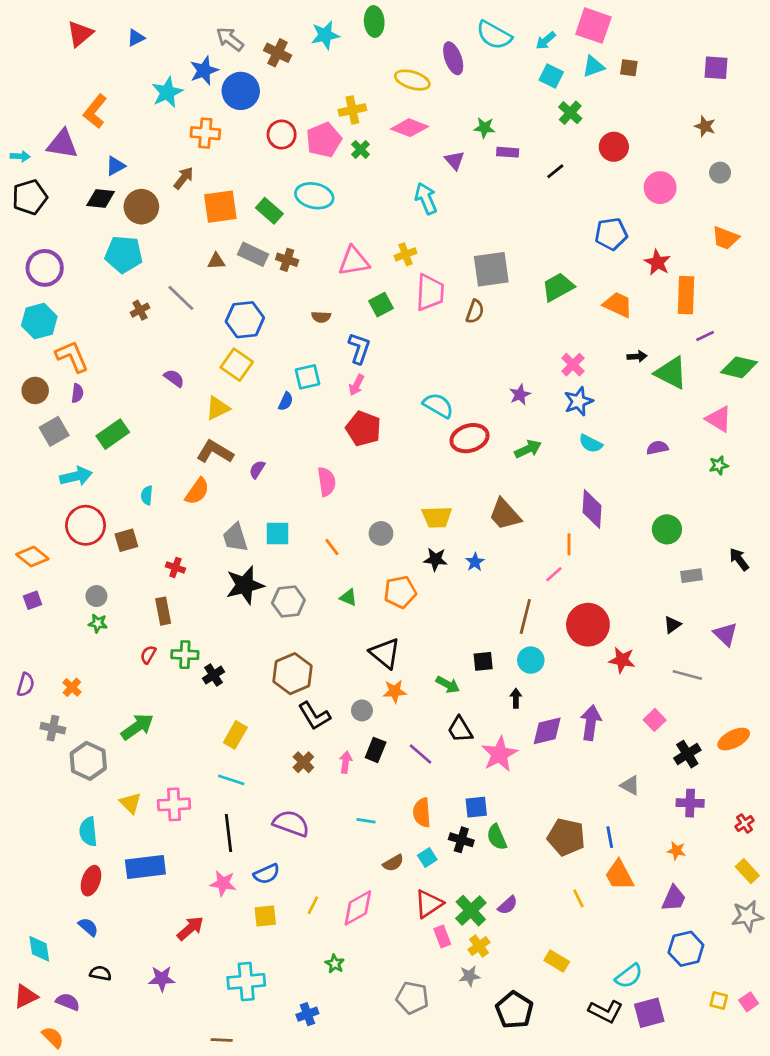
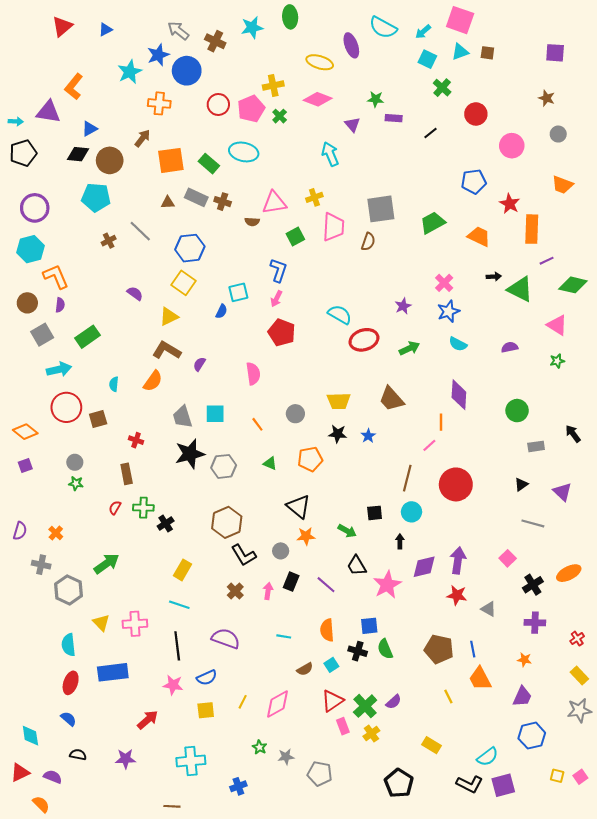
brown semicircle: (321, 317) -> (252, 222), moved
red star: (622, 660) -> (457, 595), moved
gray star: (470, 976) -> (286, 757), moved

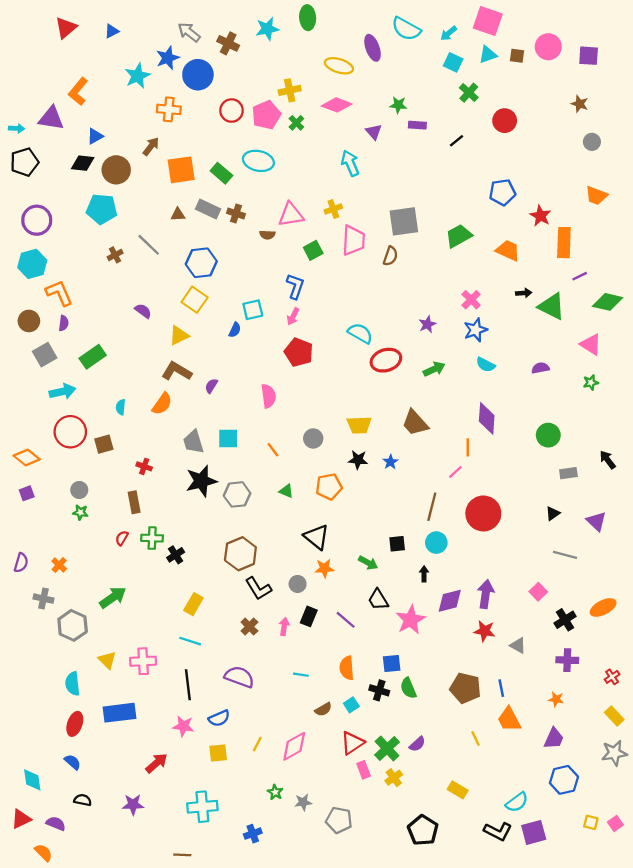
pink circle: (512, 146) -> (548, 47), moved

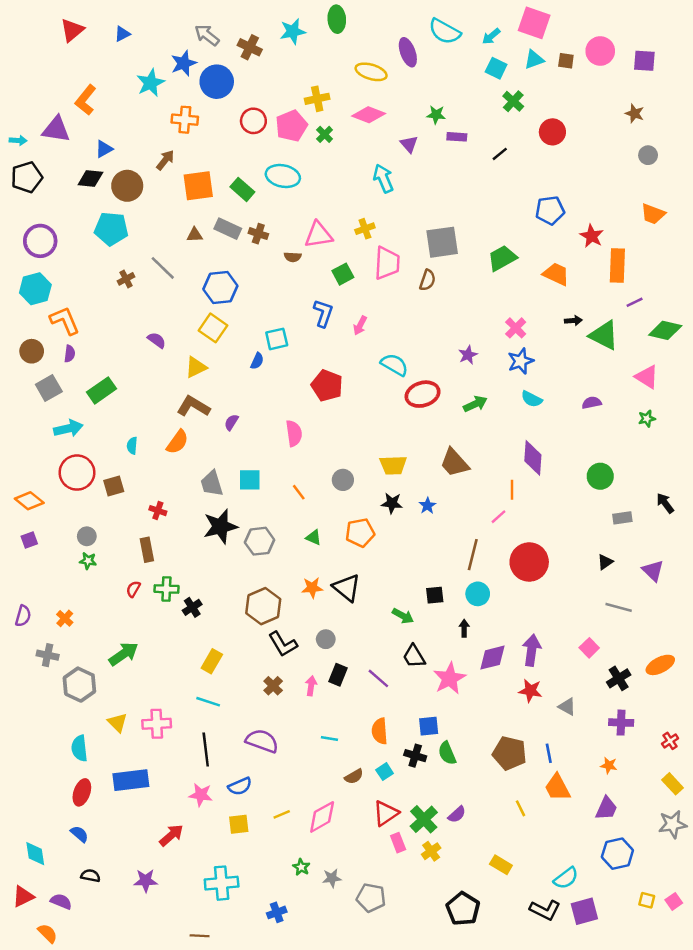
pink arrow: (293, 316) -> (360, 326), moved
orange star: (324, 568) -> (312, 588), moved
yellow line: (257, 744) -> (282, 814), turned 40

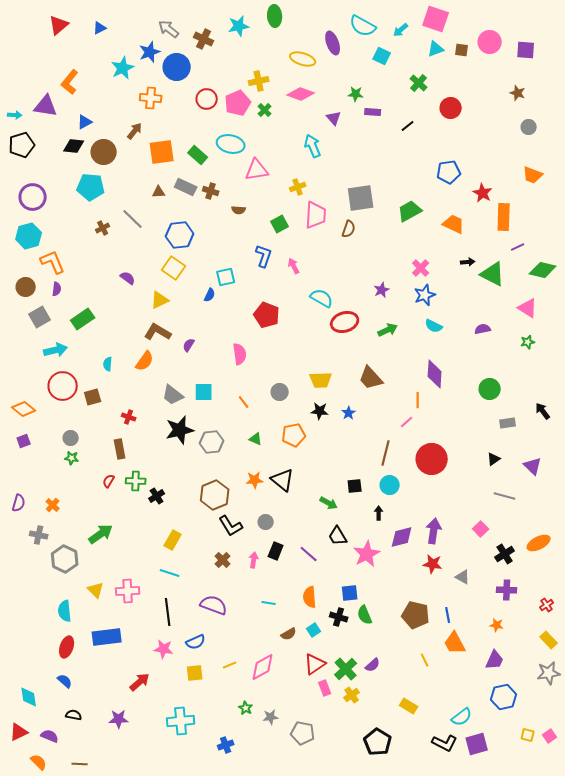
cyan square: (496, 68) -> (382, 56), moved
pink triangle: (318, 235) -> (257, 170), moved
pink arrow: (360, 326) -> (294, 266), turned 126
gray trapezoid: (212, 484) -> (173, 395), turned -35
brown line: (200, 936) -> (80, 764), moved

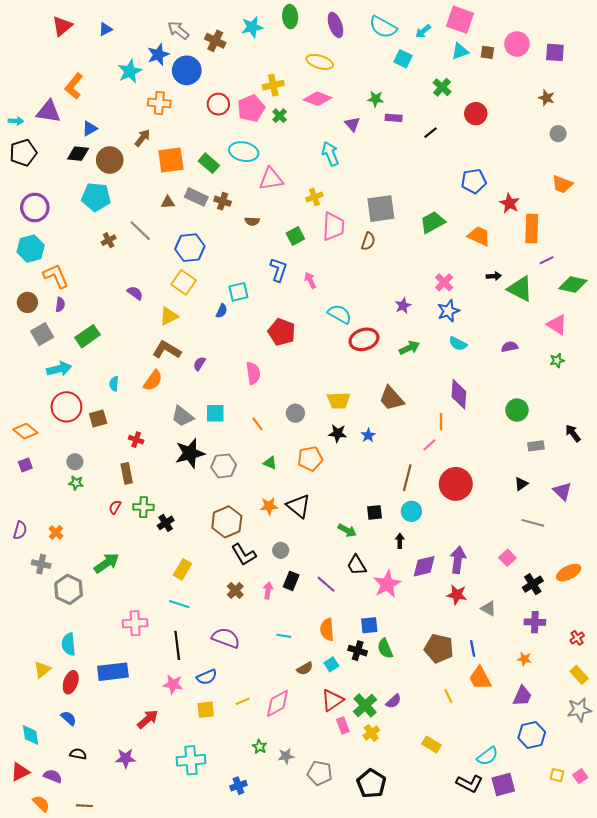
purple ellipse: (333, 43) -> (335, 25), moved
yellow triangle: (96, 590) -> (42, 670), moved, turned 36
black pentagon: (378, 742) -> (371, 784), moved

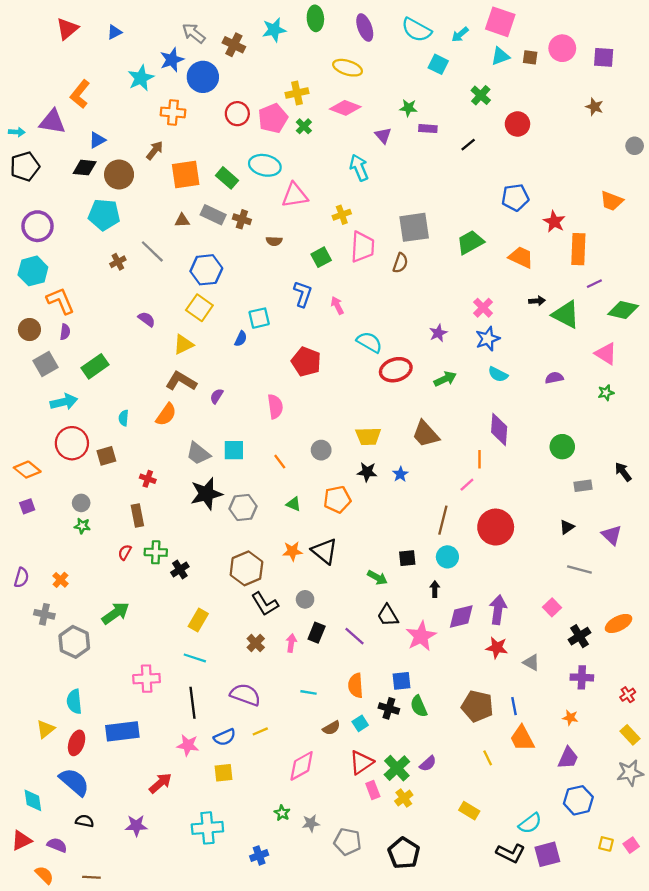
gray circle: (558, 134) -> (635, 146), moved
yellow line: (243, 701) -> (260, 731), moved
blue semicircle: (69, 718) -> (74, 782), size x1.8

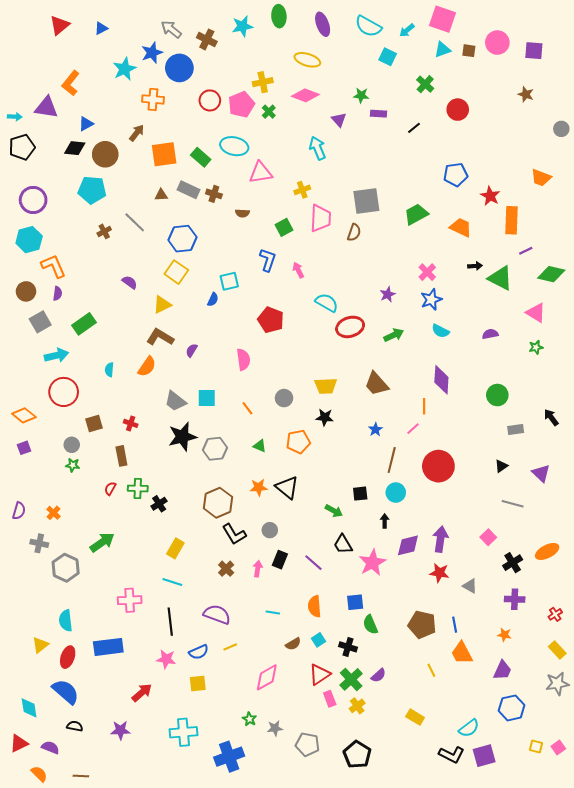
brown square: (106, 456) -> (94, 423), moved
blue star: (400, 474) -> (375, 430), moved
black cross: (389, 708) -> (348, 647), moved
blue cross: (259, 855) -> (229, 757), size x1.8

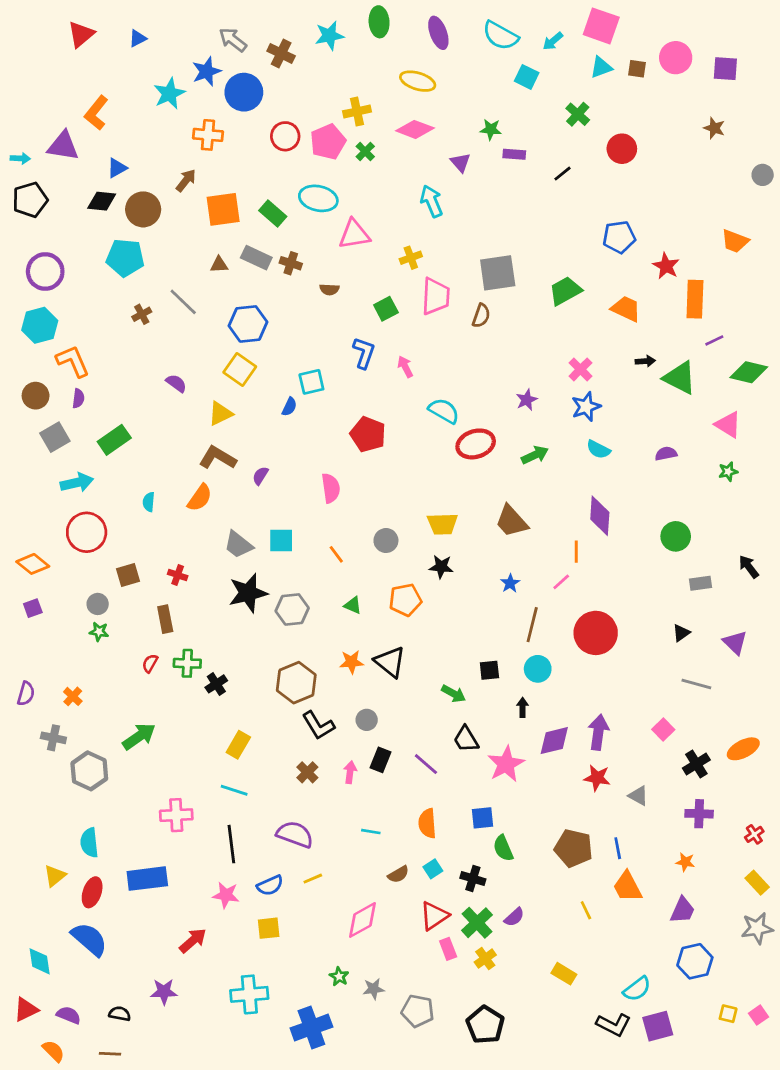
black semicircle: (75, 726) -> (120, 1014), moved

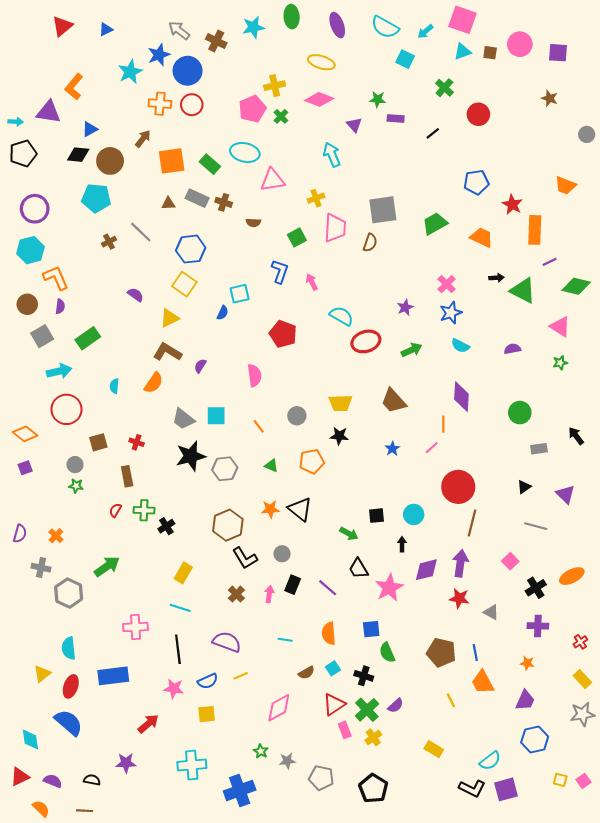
red circle: (285, 136) -> (192, 105), moved
brown line: (532, 625) -> (472, 523), moved

